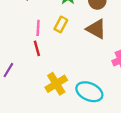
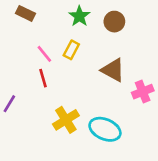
pink line: (38, 28) -> (44, 54), turned -42
brown triangle: (96, 29) -> (113, 70), moved

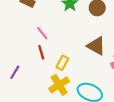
yellow rectangle: (71, 50) -> (62, 63), moved

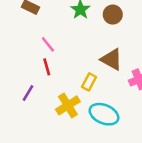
yellow rectangle: (62, 63) -> (89, 82), moved
purple line: (15, 72) -> (28, 93), moved

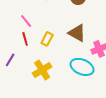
yellow rectangle: (89, 82) -> (47, 39), moved
cyan ellipse: (104, 114) -> (82, 67), moved

